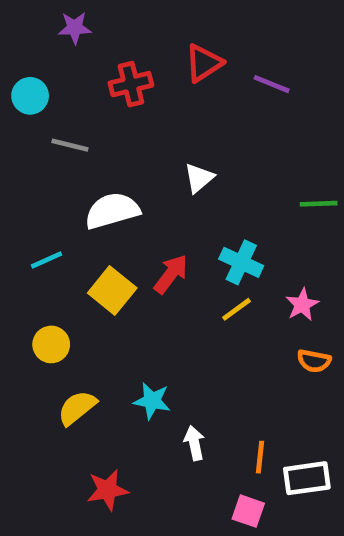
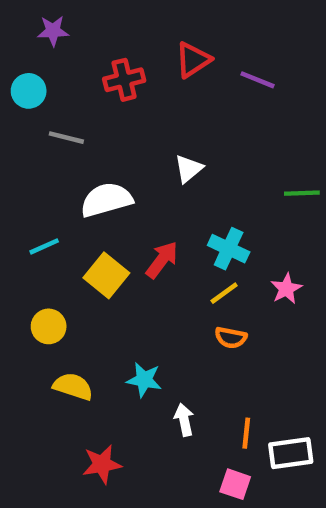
purple star: (75, 28) -> (53, 31), moved
orange semicircle: (314, 361) -> (231, 338), moved
yellow semicircle: (77, 408) -> (73, 386), turned 57

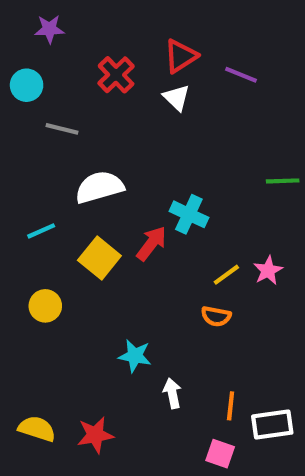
red cross: (124, 80) -> (116, 75), turned -30
white triangle: (189, 169) -> (176, 98), moved, turned -36
cyan cross: (229, 249) -> (189, 214), moved
yellow line: (224, 293) -> (226, 275), moved
yellow semicircle: (73, 386) -> (37, 429), moved

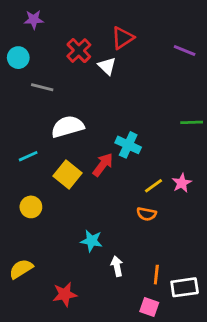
purple line: (241, 75) -> (185, 51), moved
white triangle: (176, 98) -> (107, 66), moved
yellow semicircle: (37, 429) -> (21, 269), moved, turned -50

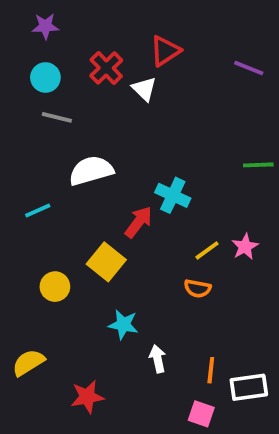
cyan circle: (18, 58) -> (45, 77), moved
yellow square: (68, 175) -> (106, 262), moved
yellow circle: (31, 207) -> (55, 287), moved

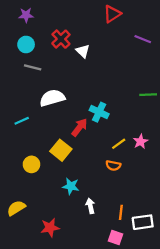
red triangle: (165, 51) -> (112, 14), moved

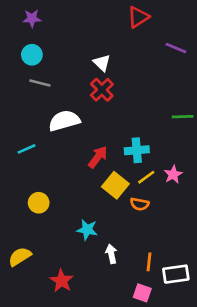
red cross: (61, 39) -> (102, 90), moved
cyan cross: (99, 112) -> (137, 150), moved, turned -30
yellow square: (61, 150) -> (115, 185), moved
red star: (50, 228) -> (62, 281), turned -30

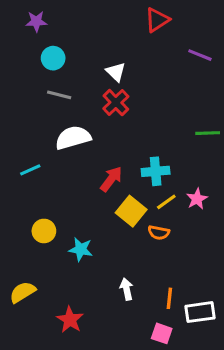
cyan circle: (32, 55) -> (53, 58), moved
gray line: (40, 83) -> (59, 95), moved
cyan star: (87, 230) -> (81, 249), moved

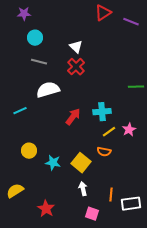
purple line: (200, 55) -> (131, 22), moved
yellow square: (131, 211) -> (81, 163), moved
pink square: (162, 333) -> (92, 214), moved

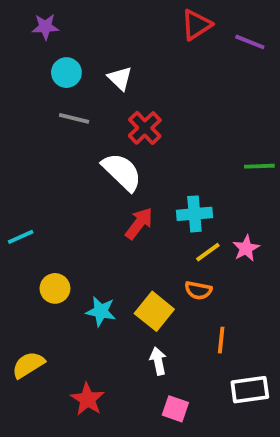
white triangle: (76, 47) -> (120, 78), moved
white semicircle: (48, 90) -> (122, 172), moved, turned 60
cyan line: (20, 111) -> (21, 237), moved
orange line: (111, 195) -> (221, 340), moved

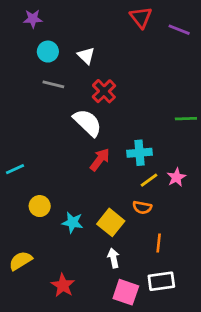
red triangle: (196, 25) -> (141, 17), turned -35
white rectangle: (250, 390) -> (161, 281), moved
pink square: (175, 409) -> (126, 292), size x1.4

